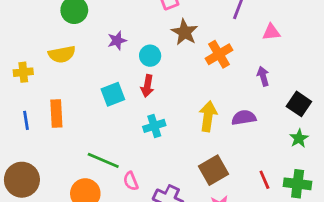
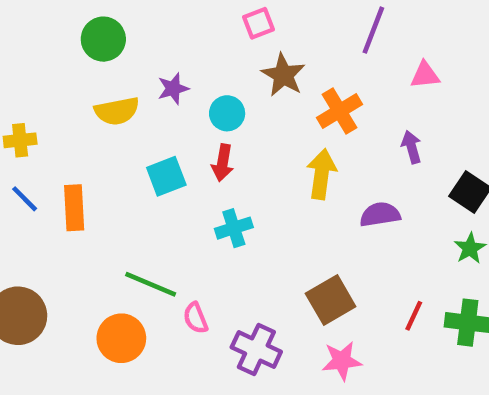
yellow semicircle: (62, 54) -> (117, 111), moved
yellow arrow: (208, 116) -> (322, 174), moved
blue line: (26, 120) -> (25, 199), moved, turned -36
red line: (264, 180) -> (414, 316), turned 48

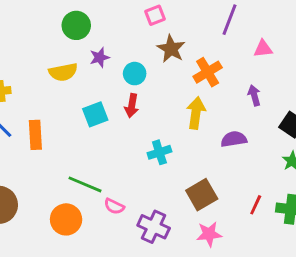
green circle: (103, 39) -> (76, 25), moved
cyan cross: (234, 228) -> (159, 152), moved
pink semicircle: (196, 318) -> (114, 206), turned -42

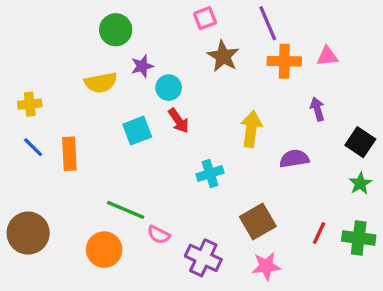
purple line: (229, 20) -> (268, 23), moved, turned -44
orange cross: (208, 72) -> (284, 61), moved, turned 32
cyan circle: (135, 74) -> (169, 88), moved
red arrow: (132, 106) -> (179, 121), turned -45

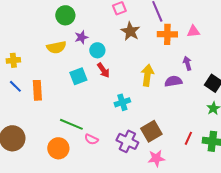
purple semicircle: (294, 159) -> (173, 81), moved
purple cross: (203, 258) -> (127, 141), moved

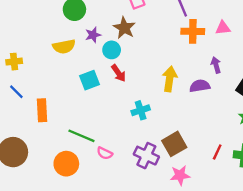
brown star: (130, 31) -> (124, 28), moved
orange rectangle: (37, 90) -> (42, 110), moved

